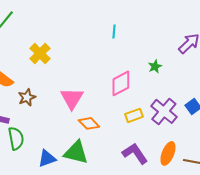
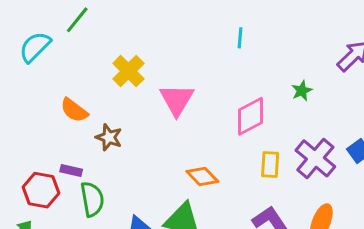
brown star: (27, 97) -> (109, 137), turned -30
pink triangle: (72, 98) -> (177, 100), moved
yellow rectangle: (134, 115) -> (270, 164), turned -66

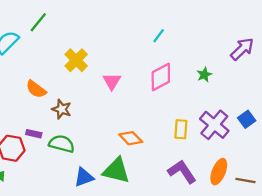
cyan line: (240, 38) -> (159, 36), turned 32
pink triangle: (177, 100) -> (112, 81), size x0.7
pink diamond: (251, 116) -> (161, 77), moved
green semicircle: (92, 199) -> (62, 144), moved, turned -65

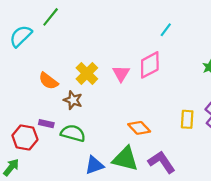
yellow cross: (76, 60) -> (87, 73), moved
pink diamond: (161, 77) -> (150, 65), moved
purple L-shape: (182, 172) -> (162, 162), moved

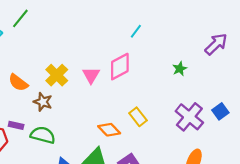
yellow rectangle: (187, 119) -> (138, 117), moved, turned -42

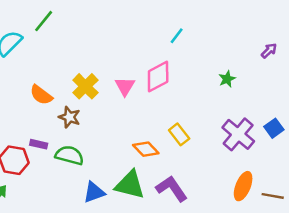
purple arrow: (216, 44) -> (269, 51), size x0.6

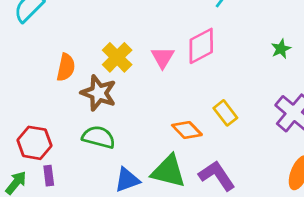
orange semicircle: (41, 95) -> (66, 67), turned -115
brown star: (69, 117) -> (99, 93), size x1.4
purple rectangle: (39, 144) -> (49, 176), moved, turned 70

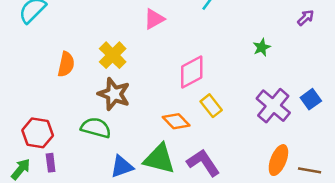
pink diamond: (201, 46) -> (192, 72), moved
pink triangle: (163, 57) -> (154, 19), moved, turned 30
brown star: (99, 93) -> (114, 94), moved

